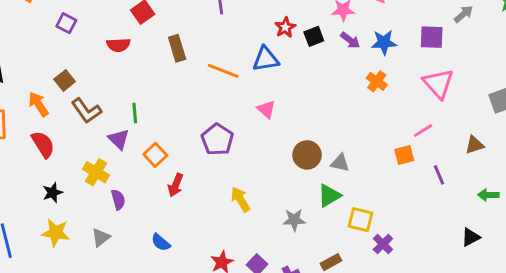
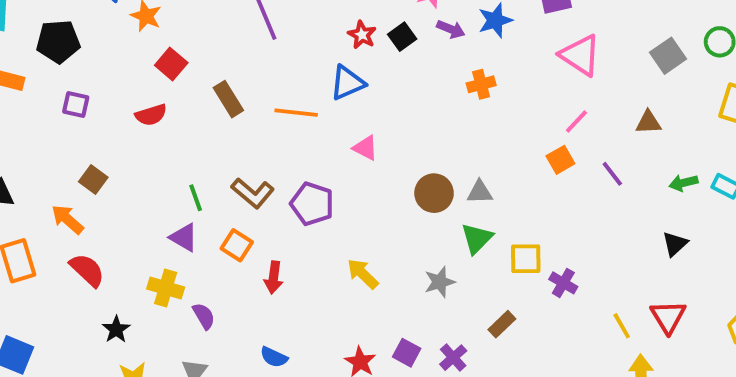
orange cross: (377, 81) -> (481, 84), moved, turned -36
brown L-shape: (86, 111) -> (253, 193), moved
brown triangle: (475, 145) -> (648, 122), turned 30

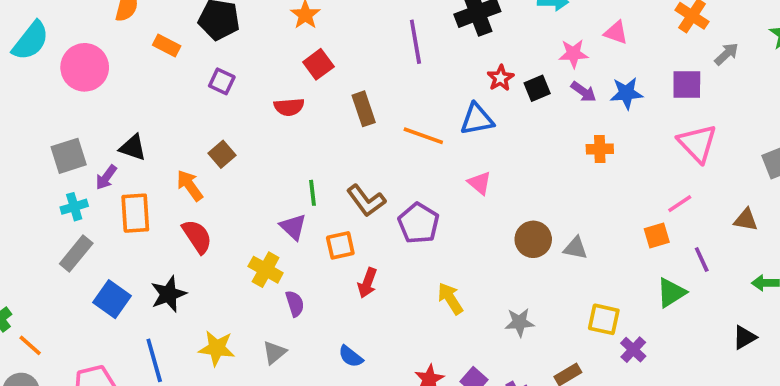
green triangle: (477, 238) -> (671, 293), moved
orange square: (237, 245) -> (340, 245), turned 32
black star: (116, 329) -> (168, 294), moved, size x1.4

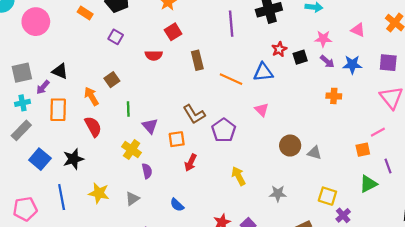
pink triangle: (616, 33) -> (358, 30), moved
green line: (312, 193) -> (128, 109), moved

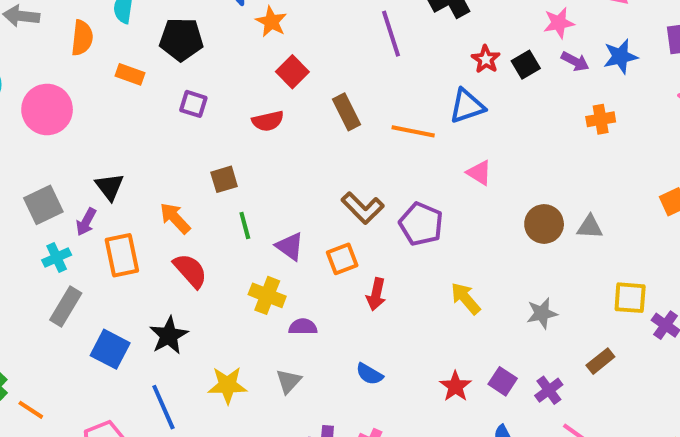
black triangle: (60, 71) -> (110, 187), turned 42
brown square: (112, 80) -> (224, 179), moved, turned 32
purple semicircle: (147, 171) -> (303, 327), turned -64

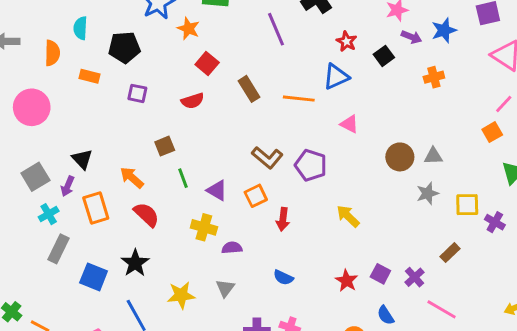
black square: (526, 65) -> (384, 56), moved
gray star: (542, 313) -> (428, 193), moved

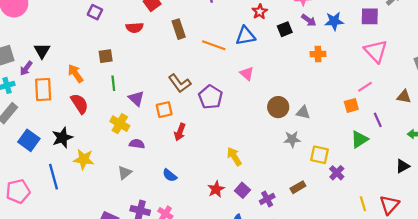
yellow arrow: (348, 216) -> (234, 156), moved
yellow star: (181, 295) -> (84, 159), moved

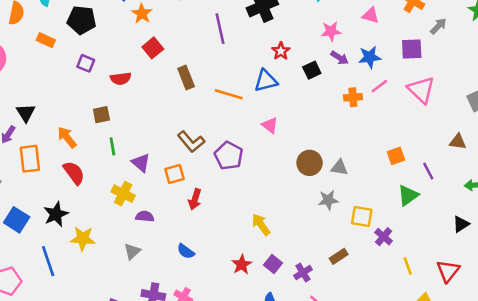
red semicircle: (135, 28) -> (121, 79), moved
pink line: (365, 87) -> (379, 86), moved
yellow line: (363, 204) -> (408, 266), moved

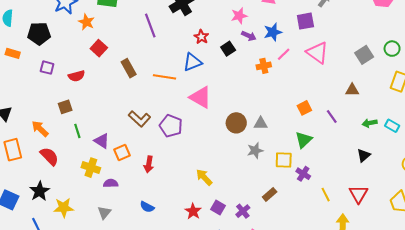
pink triangle: (270, 125) -> (201, 97), size x1.6
orange square: (175, 174) -> (122, 152), moved
green triangle: (408, 195) -> (304, 140), moved

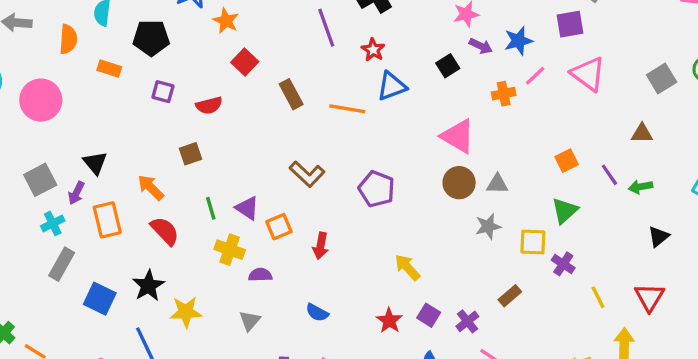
red star: (201, 37) -> (373, 50), moved
pink triangle: (201, 97) -> (458, 136), moved
green arrow: (370, 123) -> (640, 187), moved
purple pentagon: (171, 126) -> (377, 189), moved
green line: (77, 131) -> (211, 208), moved

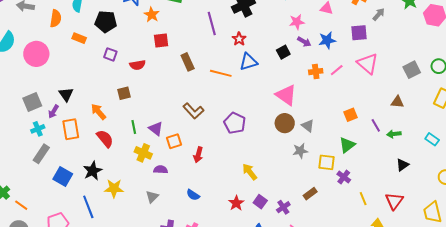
red square: (245, 62) -> (161, 40), turned 35
pink line: (535, 76) -> (337, 70), moved
gray triangle: (497, 184) -> (308, 126), turned 32

